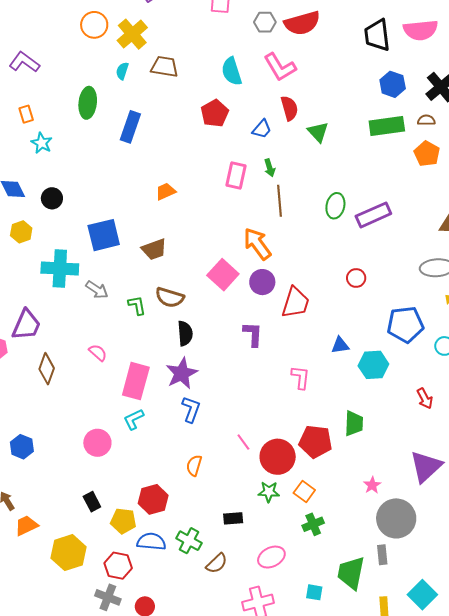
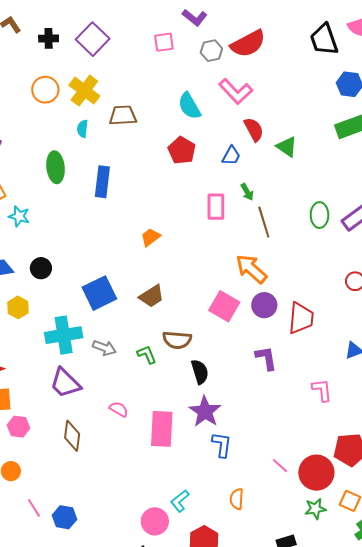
purple trapezoid: (26, 325) -> (65, 383), moved, turned 124
cyan L-shape: (134, 419) -> (180, 501), moved
pink circle: (97, 443) -> (155, 521), moved

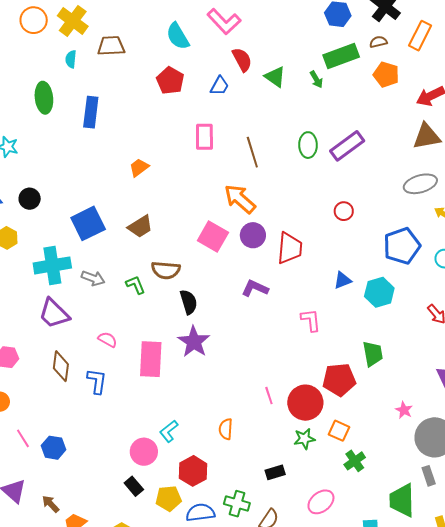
green arrow: (247, 192) -> (316, 79), moved
purple L-shape: (266, 358) -> (255, 288), turned -56
blue L-shape: (222, 445) -> (97, 381), moved
pink line: (280, 466) -> (269, 396), turned 30

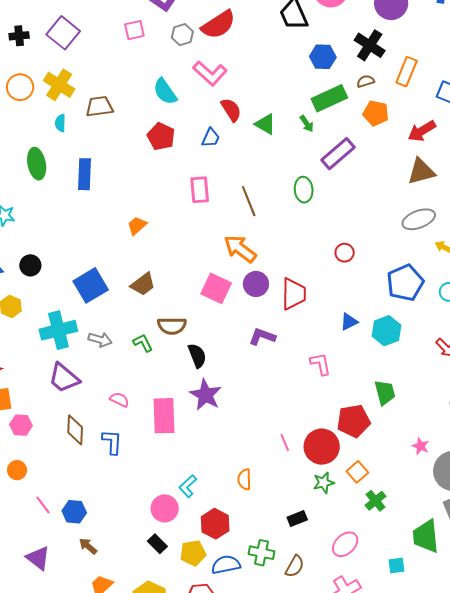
purple rectangle: (347, 146) -> (338, 154), moved
orange square: (339, 431) -> (357, 472), turned 30
brown arrow: (51, 504) -> (88, 546), moved

